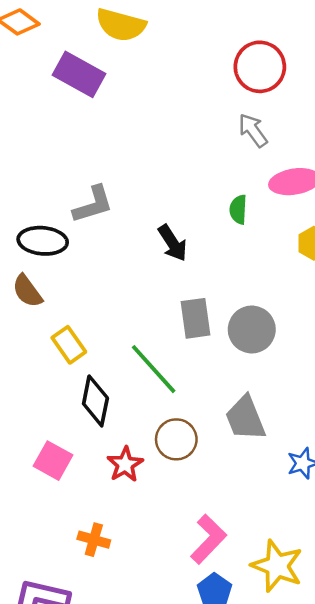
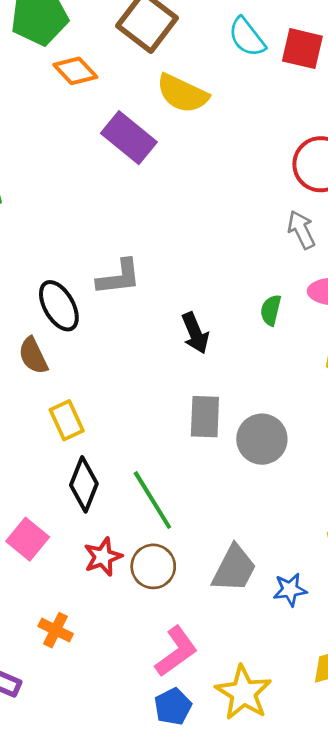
black ellipse: (43, 241) -> (59, 306), turned 45
green line: (154, 369) -> (152, 500), moved
gray trapezoid: (245, 418) -> (234, 569), moved, turned -141
brown circle: (176, 439) -> (153, 566), moved

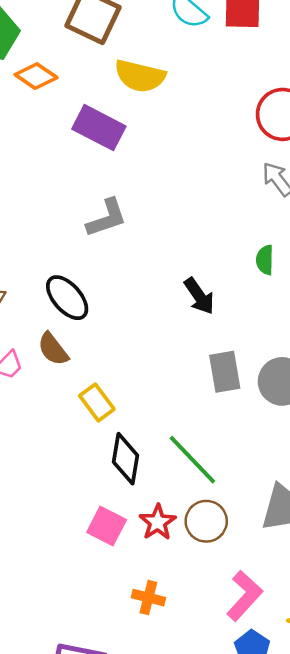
gray L-shape: (119, 277) -> (107, 218), moved
pink square: (28, 539) -> (107, 526), moved
orange cross: (56, 630) -> (148, 598), moved

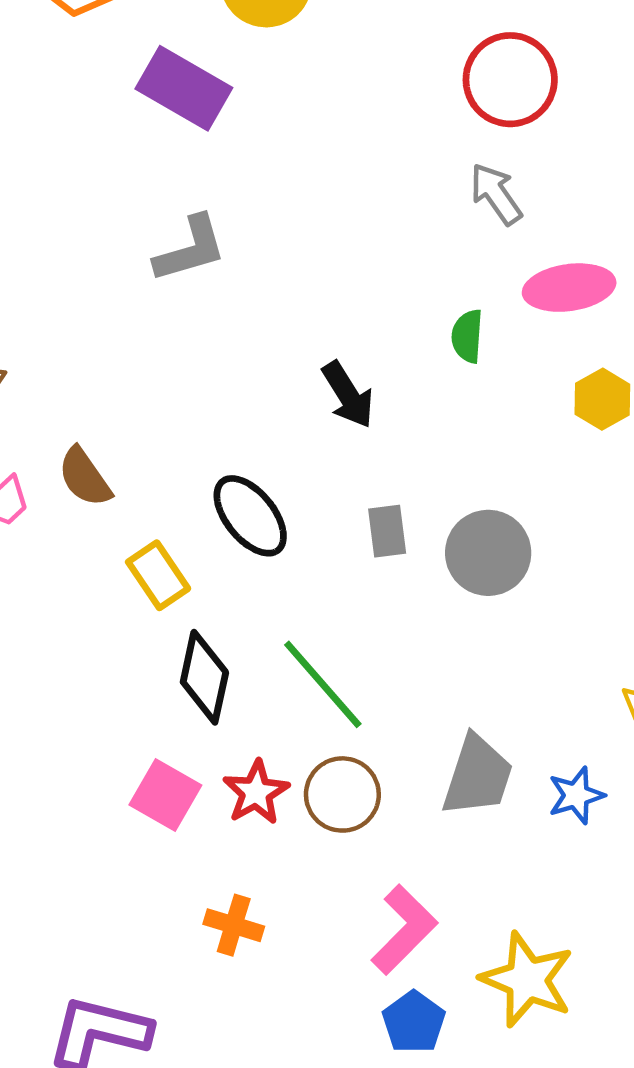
black ellipse: (67, 298) -> (250, 516), moved
gray rectangle: (225, 372) -> (387, 531), size x0.7

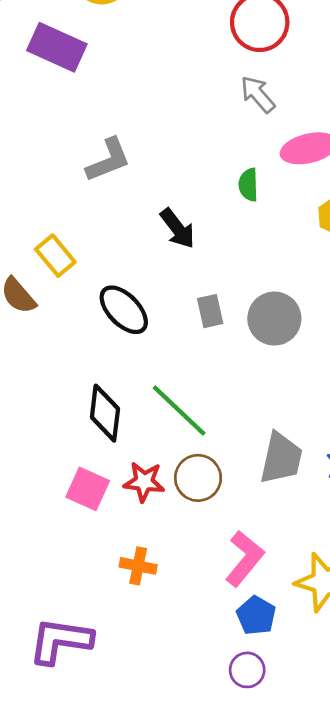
gray L-shape: (190, 249) -> (108, 160), moved
yellow rectangle: (158, 575) -> (55, 256), moved
red star: (256, 792) -> (144, 482), turned -30

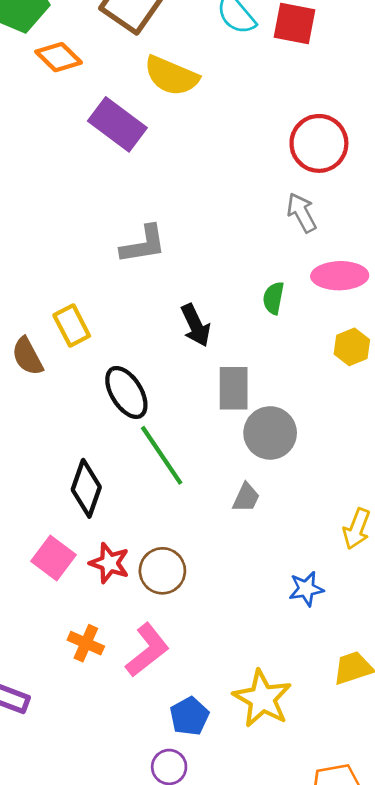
gray rectangle: (210, 311) -> (234, 388), moved, size x1.4
green line: (179, 410) -> (162, 455), moved
gray trapezoid: (281, 458) -> (246, 498), moved, size x0.6
pink L-shape: (245, 558) -> (147, 650), moved

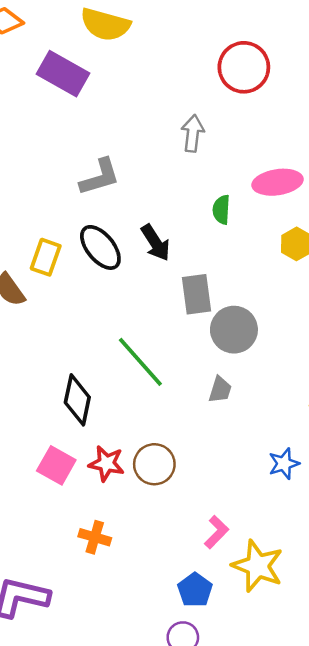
gray arrow: (302, 213) -> (193, 133), moved, turned 42
yellow rectangle: (72, 325) -> (46, 257), turned 54
black ellipse: (126, 392) -> (100, 247), moved
pink L-shape: (147, 650) -> (216, 532), moved, size x0.7

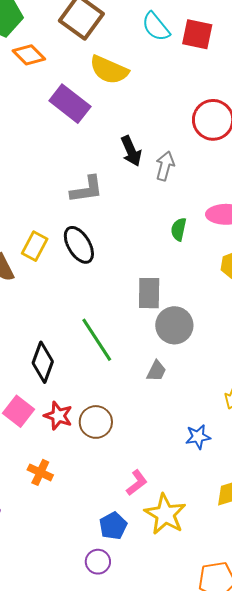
black arrow: (156, 243) -> (131, 151), moved

